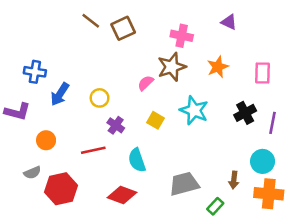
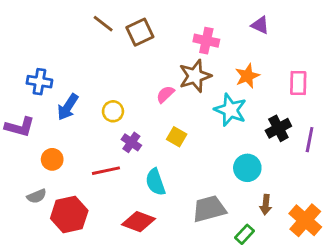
cyan star: (194, 110) -> (230, 110), moved
cyan circle: (263, 161) -> (247, 168), moved
orange cross: (269, 194) -> (305, 220), turned 36

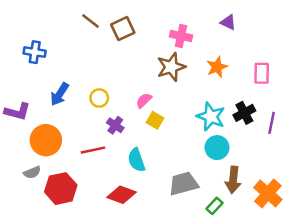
blue cross: (39, 82) -> (35, 52), moved
pink semicircle: (165, 94) -> (144, 100), moved
cyan star: (230, 110) -> (211, 117), moved
orange circle: (52, 159) -> (46, 140), size x1.6
brown arrow: (266, 205) -> (233, 180), size x1.5

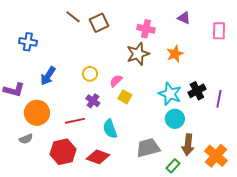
pink rectangle: (262, 73) -> (219, 31), moved
yellow circle: (99, 98) -> (90, 74), moved
red hexagon: (61, 189) -> (63, 152), moved

